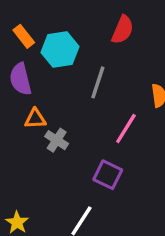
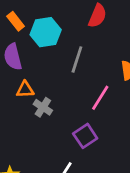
purple square: (108, 175) -> (85, 136), turned 30

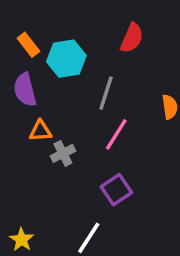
pink line: (100, 98) -> (116, 134), moved
gray cross: (43, 107) -> (63, 153), turned 30

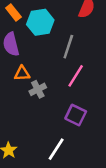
purple square: (116, 190) -> (76, 115), turned -30

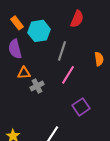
purple square: (76, 115) -> (81, 107), moved, turned 30

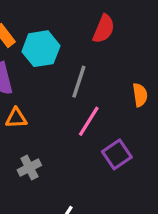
gray cross: (37, 86) -> (29, 168), moved
purple square: (81, 107) -> (117, 154), moved

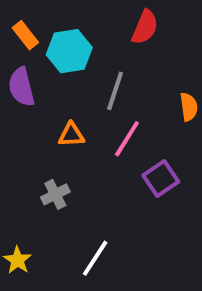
orange triangle: (16, 118) -> (71, 135), moved

